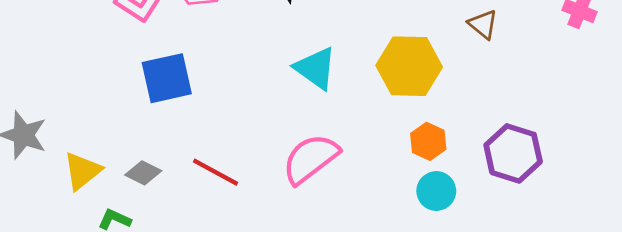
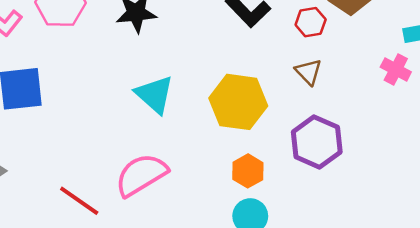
purple hexagon: (513, 153) -> (317, 142), moved
red line: (216, 172) -> (79, 201), moved

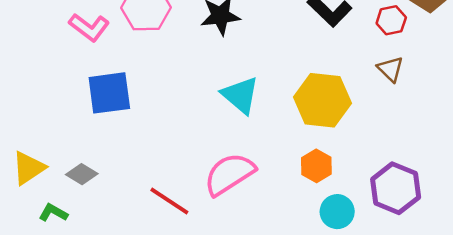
purple hexagon: (317, 142) -> (396, 188), moved
orange hexagon: (248, 171) -> (316, 166), moved

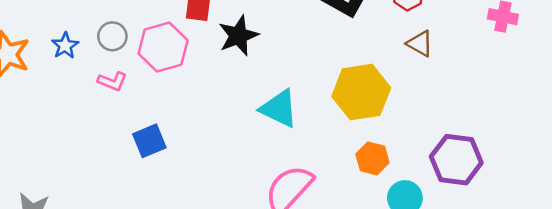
pink L-shape: (89, 27) -> (112, 81), size x0.7
blue square: (109, 93) -> (149, 141), size x0.7

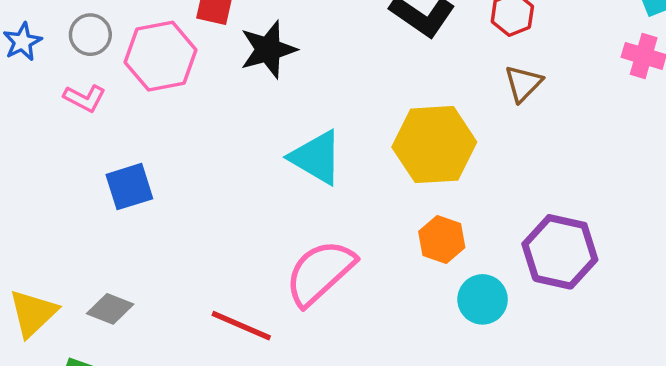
brown triangle: (420, 44) -> (523, 83), turned 40

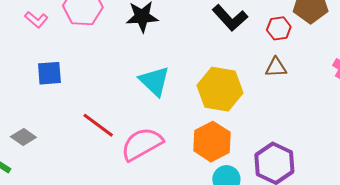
brown triangle: (523, 83) -> (276, 67), turned 30
orange hexagon: (442, 239) -> (212, 142), size x1.5
red line: (241, 326) -> (98, 125), moved

